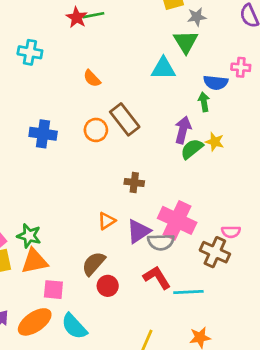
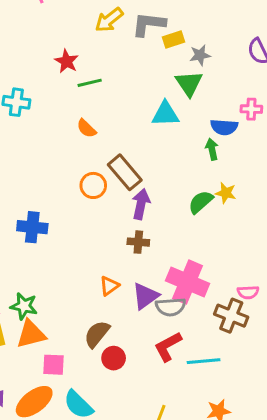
green line: (93, 15) -> (90, 83), moved
purple arrow: (183, 130) -> (141, 204), moved
blue cross: (43, 134) -> (32, 227), moved
red L-shape: (157, 277) -> (168, 347), turned -84

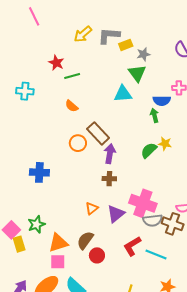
green star: (24, 306) -> (37, 224), turned -30
gray semicircle: (171, 307) -> (153, 220), moved
orange triangle: (31, 334) -> (58, 243), moved
cyan line: (204, 361) -> (156, 254), turned 30

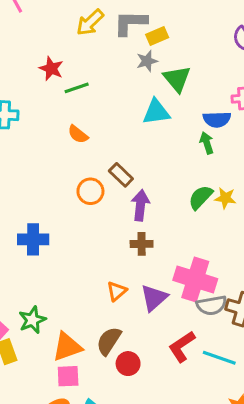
gray star: (143, 54) -> (147, 61), moved
brown rectangle: (98, 133) -> (121, 175), size x0.7
yellow star: (165, 144) -> (225, 198), moved

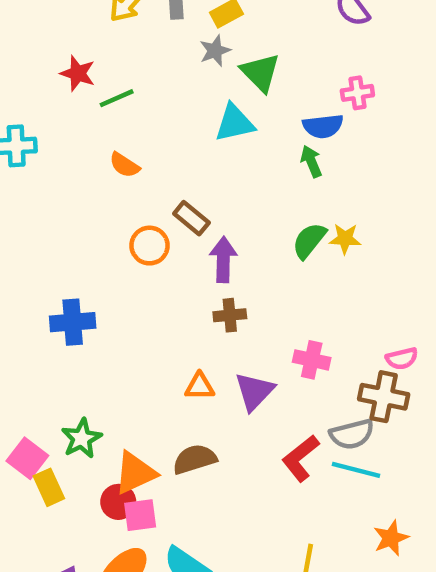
pink cross: (195, 280) -> (312, 360), size x0.6
orange triangle: (117, 291) -> (200, 386), turned 45
gray semicircle: (212, 305) -> (352, 434), moved
brown semicircle: (109, 341) -> (195, 459), turned 44
red circle: (128, 364) -> (118, 502), moved

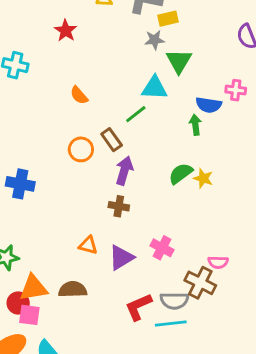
green line: (117, 98) -> (136, 114), moved, turned -30
cyan line: (356, 470) -> (171, 323), turned -36

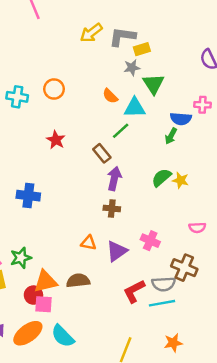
red star: (66, 31) -> (56, 140), moved
orange semicircle: (79, 95) -> (110, 96), moved
green arrow: (195, 125) -> (171, 136), turned -140
orange circle: (81, 149) -> (54, 89), moved
pink semicircle: (218, 262) -> (197, 228), moved

